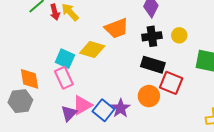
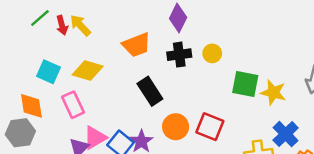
yellow diamond: (92, 50) -> (88, 71), moved
cyan square: (65, 59) -> (49, 72), moved
black rectangle: (153, 65) -> (150, 91), moved, turned 40
red square: (171, 83) -> (210, 127), moved

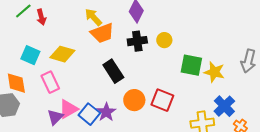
yellow arrow: (80, 25) -> (93, 17), moved

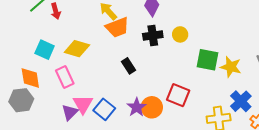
black rectangle: (113, 71) -> (129, 66), size x0.7
orange circle: (134, 100) -> (152, 107), moved
pink triangle: (68, 109) -> (83, 104), turned -30
purple star: (106, 112) -> (137, 107), moved

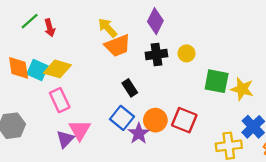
yellow diamond: (77, 49) -> (57, 69), moved
orange diamond: (30, 78) -> (19, 68), moved
orange circle: (152, 107) -> (155, 120), moved
blue square: (104, 109) -> (122, 118), moved

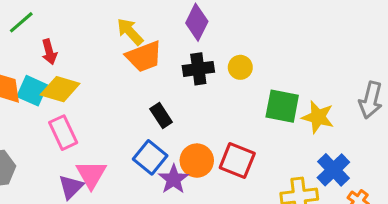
red arrow: (50, 28) -> (49, 52), moved

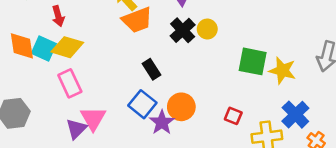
yellow circle: (240, 67) -> (207, 29), moved
black cross: (198, 69) -> (183, 30), turned -35
red square: (237, 161) -> (233, 116), moved, size x0.6

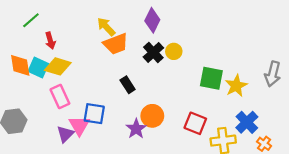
yellow star: (282, 71) -> (236, 86), turned 30
blue square: (142, 104) -> (94, 114), moved, turned -30
red square: (233, 116) -> (195, 123), size x1.5

